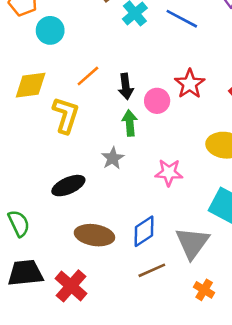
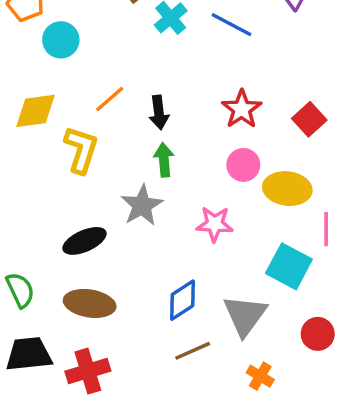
pink circle: (157, 101) -> (243, 165), moved
gray star: (113, 158) -> (142, 205), size x1.4
brown ellipse: (94, 235) -> (90, 303), moved
red cross: (71, 286) -> (88, 371), turned 32

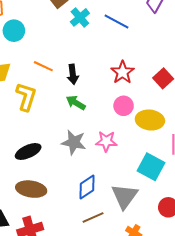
orange line: (110, 99) -> (43, 66), turned 66
green arrow: (164, 160) -> (76, 103), turned -54
gray star: (142, 205) -> (74, 142), moved, turned -30

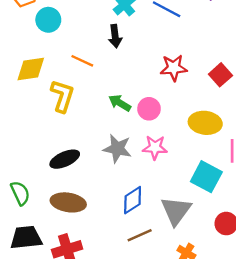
red star: (123, 72) -> (174, 68), turned 30
black arrow: (73, 74) -> (115, 36), moved
pink circle: (124, 106) -> (149, 109), moved

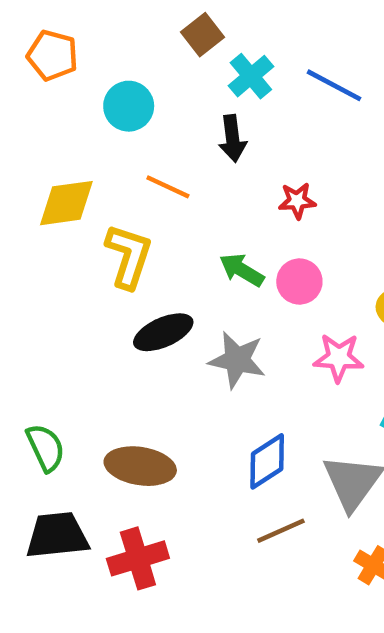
cyan circle: (48, 20) -> (129, 106), moved
red star: (174, 68) -> (297, 201), moved, size x0.7
pink star: (155, 147) -> (339, 358), moved
black ellipse: (65, 159) -> (163, 332), moved

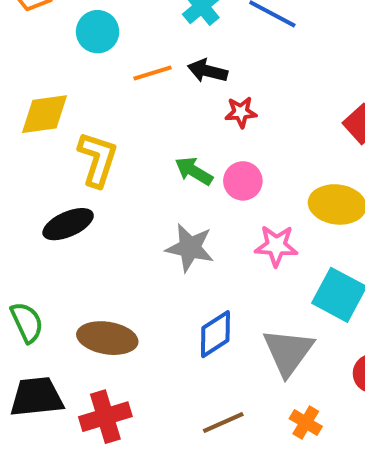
black arrow: (232, 138) -> (208, 71), moved, turned 111
orange line: (168, 187) -> (153, 73), moved, turned -42
black ellipse: (163, 332) -> (68, 224), moved
brown line: (281, 531) -> (223, 422), moved

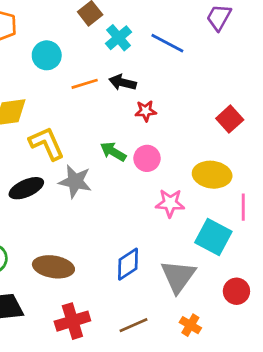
yellow L-shape: (98, 159) -> (47, 143), turned -42
gray star: (190, 248) -> (75, 181), moved
red cross: (105, 417) -> (72, 321), moved

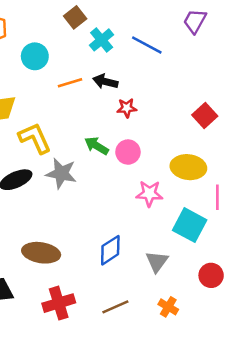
gray triangle: (178, 276) -> (157, 262), size x0.7

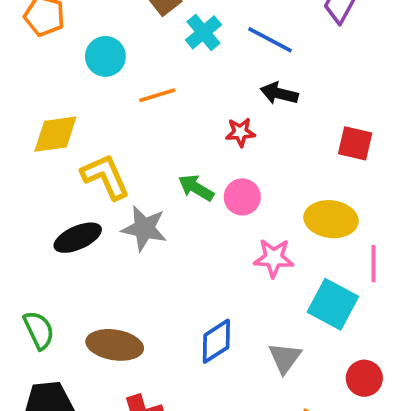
black arrow: (105, 82) -> (279, 93), moved
red square: (205, 115) -> (355, 143), turned -35

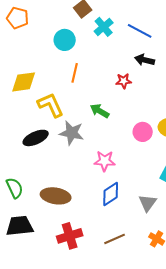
cyan circle: (105, 56) -> (65, 40), moved
orange line: (157, 95) -> (75, 73), moved, turned -60
pink circle: (242, 197) -> (143, 132), moved
pink star: (274, 258) -> (105, 161), moved

